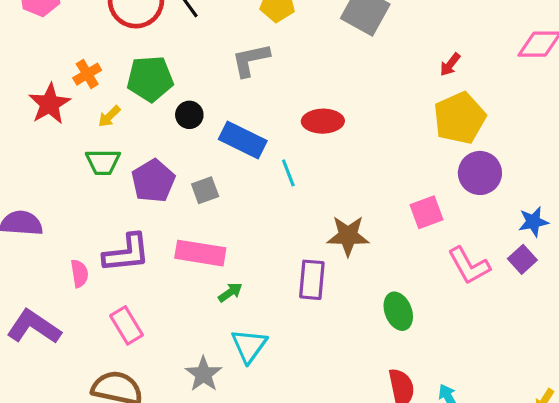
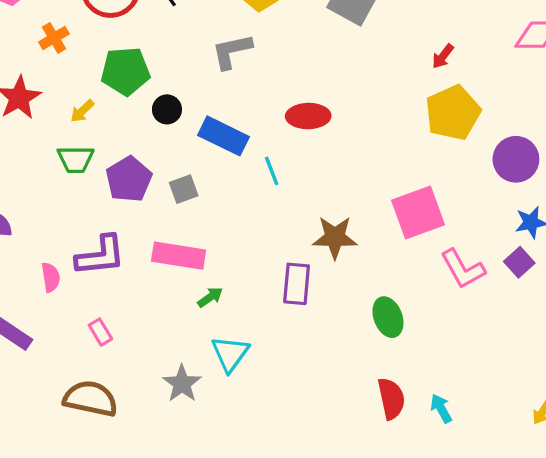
orange cross: (87, 74) -> (54, 38), moved
purple circle: (480, 173) -> (516, 159), moved
pink square: (427, 212) -> (418, 212), size x1.5
pink rectangle: (127, 325) -> (100, 332), size x0.7

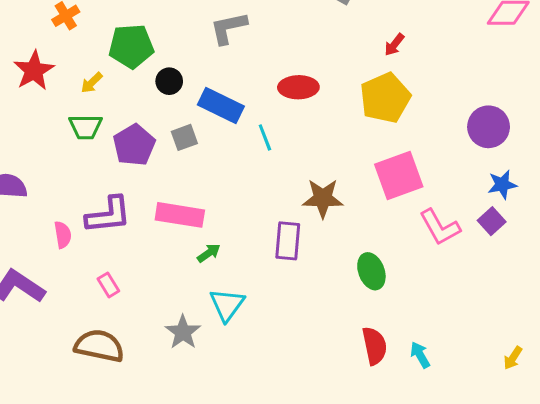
red arrow: (443, 56) -> (394, 45), moved
yellow pentagon: (453, 113) -> (385, 98), moved
gray square: (184, 189) -> (184, 137), moved

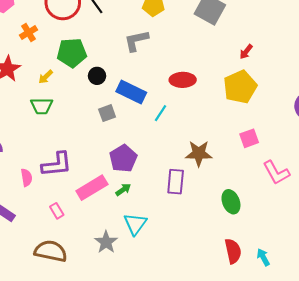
cyan line: (265, 137) -> (160, 113), turned 54
purple pentagon: (134, 145) -> (123, 158), moved
pink square: (399, 175) -> (249, 138), size x0.6
pink rectangle: (180, 215) -> (92, 188), moved, turned -40

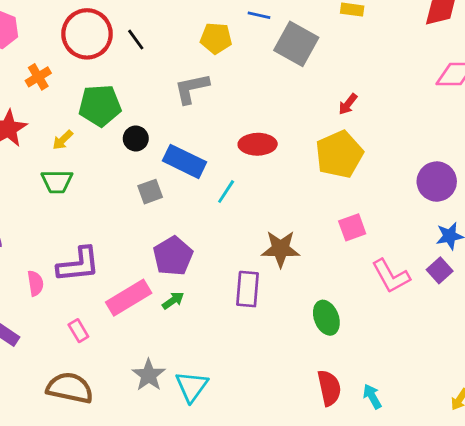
cyan triangle: (135, 224) -> (192, 386), moved

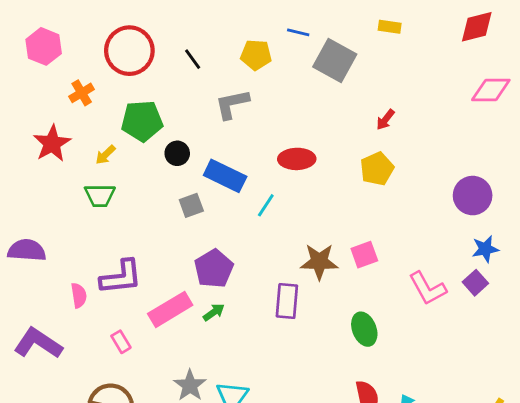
black line: (136, 40) -> (193, 59), moved
yellow pentagon: (339, 154) -> (377, 169), size x0.7
pink square: (352, 227) -> (364, 255), moved

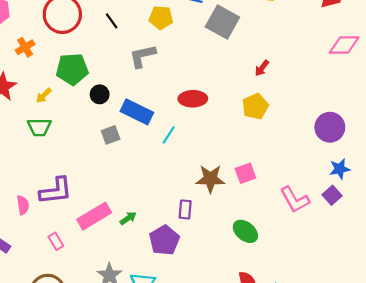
purple pentagon: (214, 269) -> (164, 240), moved
purple rectangle: (287, 301) -> (185, 209), size x0.7
green ellipse: (364, 329) -> (245, 231), turned -30

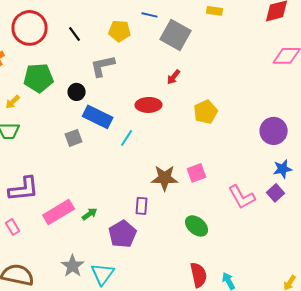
red arrow: (262, 68) -> (174, 77), moved
black circle: (100, 94) -> (77, 92), moved
pink rectangle: (56, 241) -> (13, 227), moved

